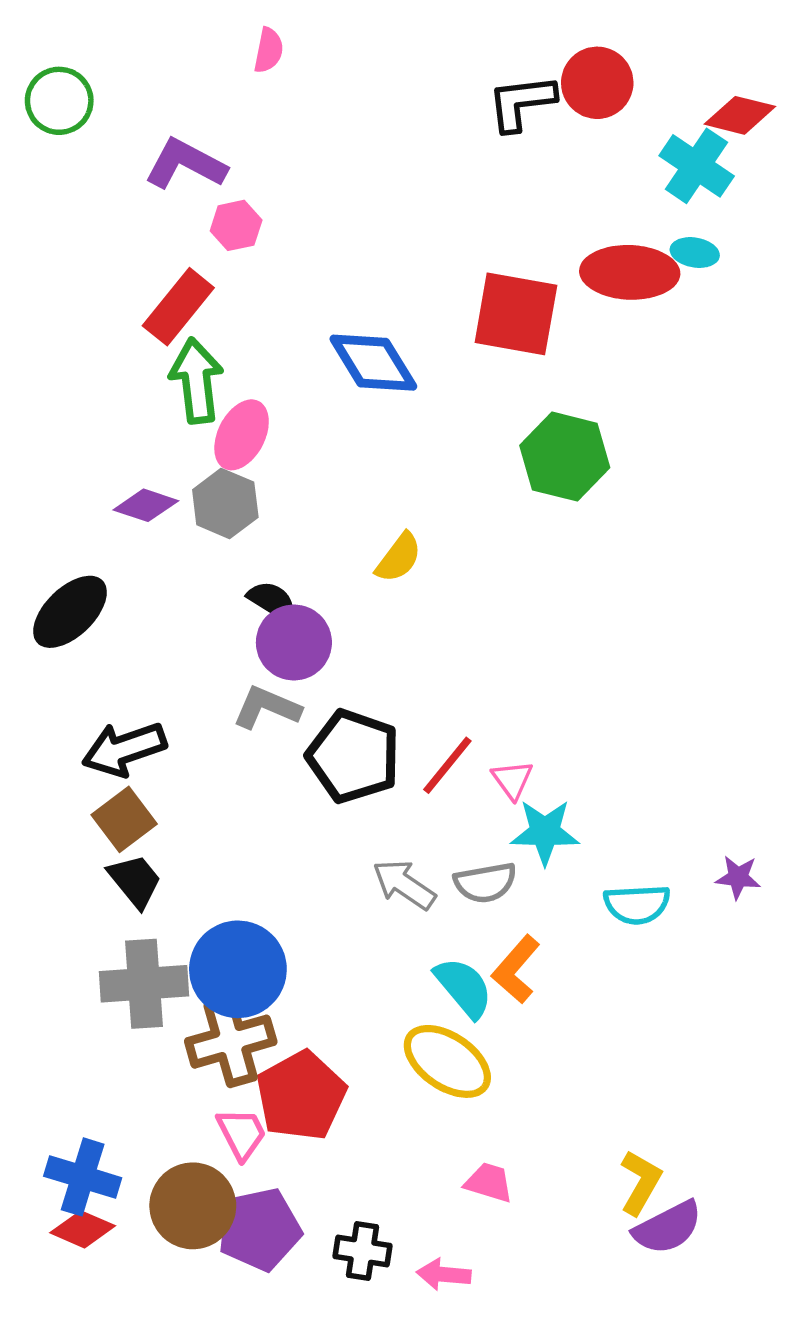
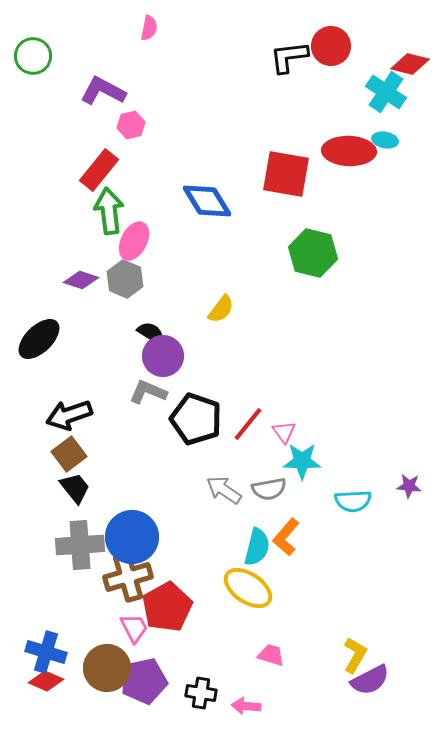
cyan semicircle: (464, 987) -> (257, 547), turned 54

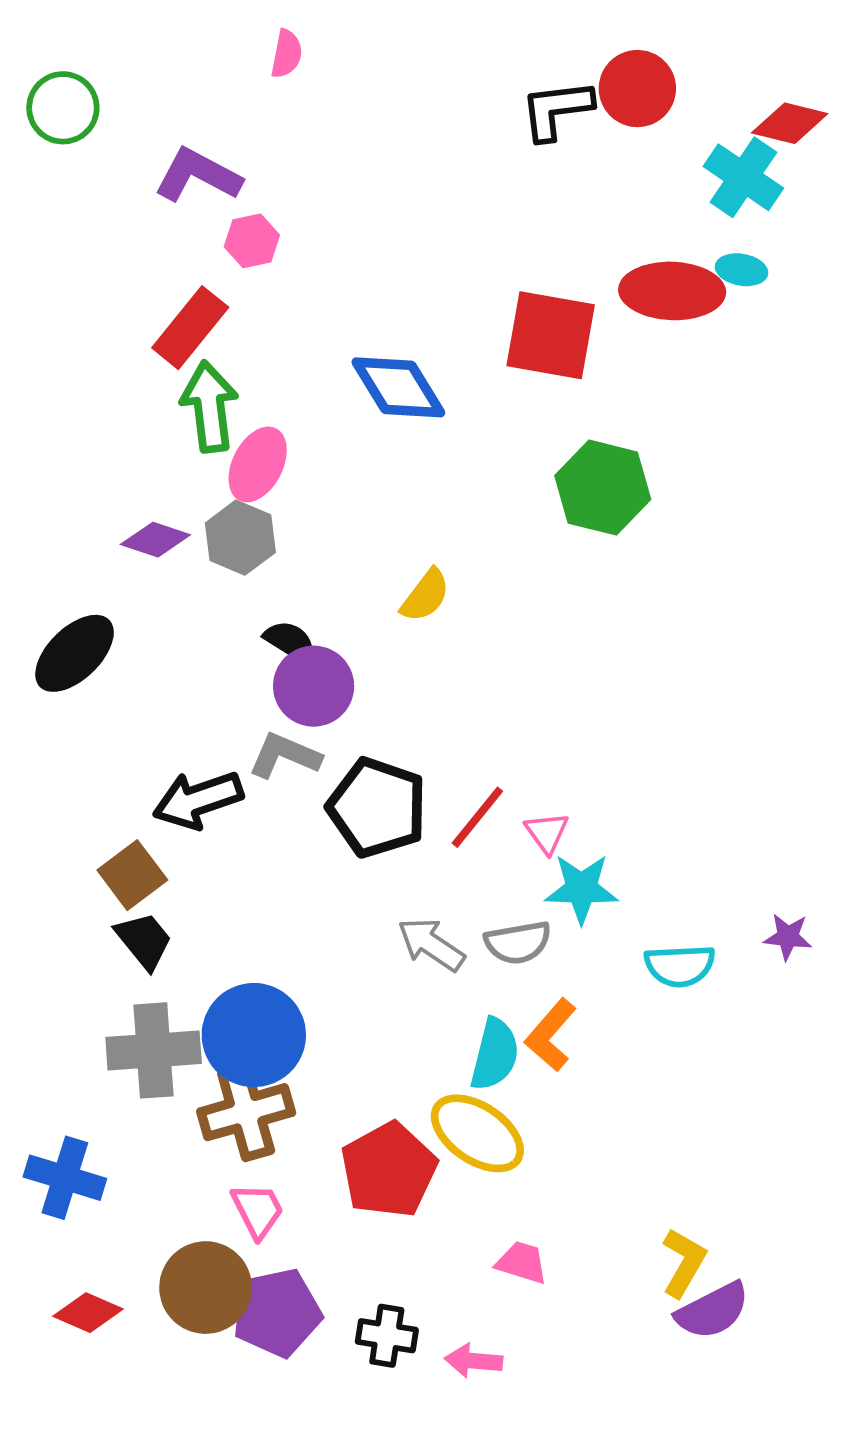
black arrow: (69, 415) -> (198, 800), moved
red pentagon: (167, 607) -> (389, 1170), moved
blue cross: (46, 652) -> (65, 1178), moved

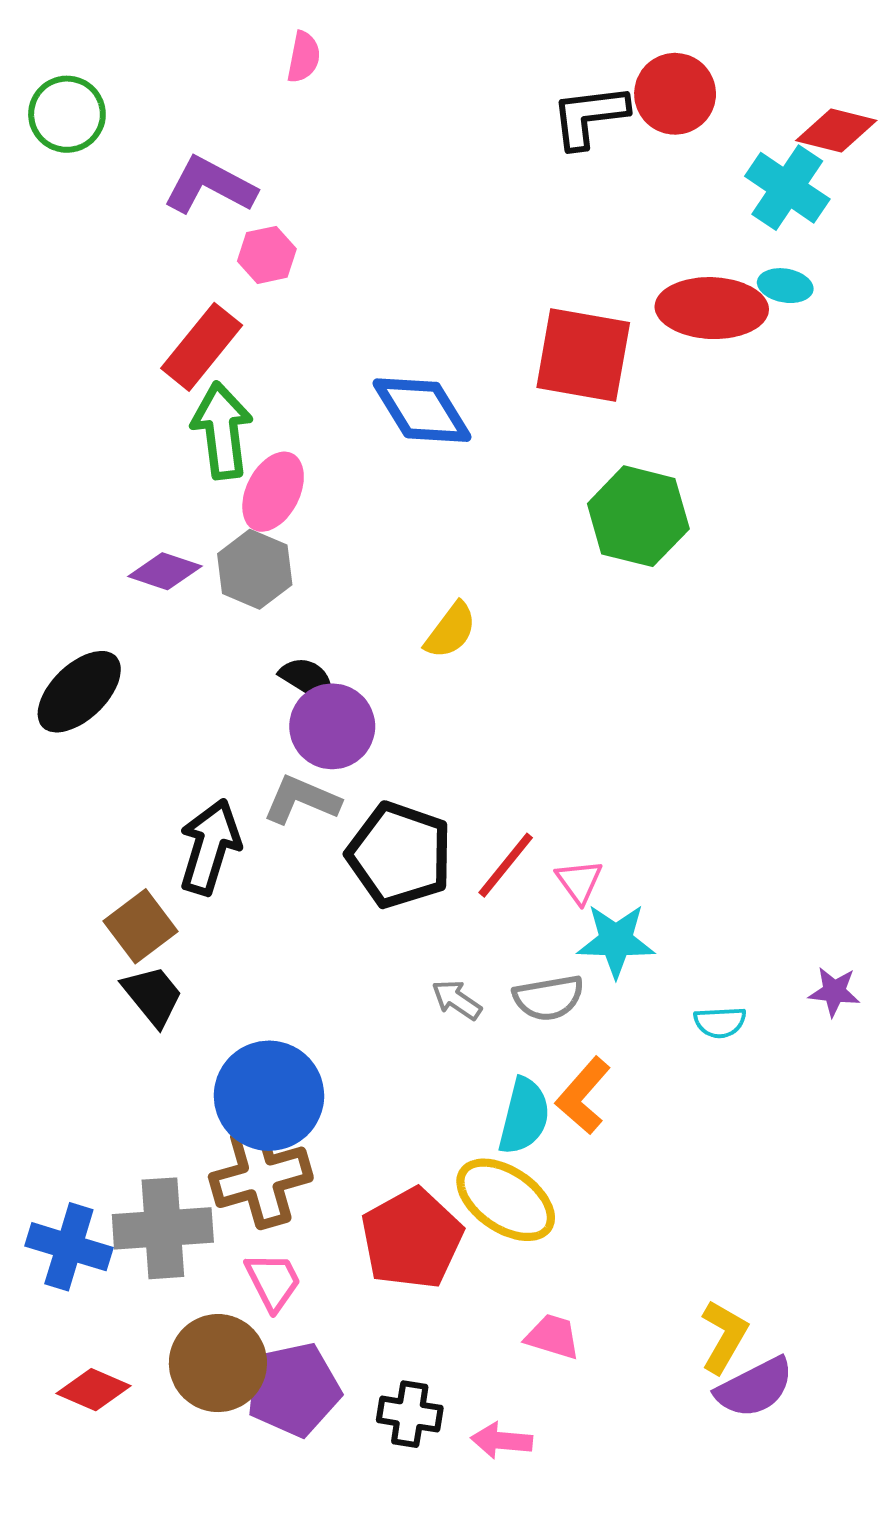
black arrow: (198, 800) -> (210, 847), turned 126
gray arrow: (431, 944) -> (457, 1000), size x0.7
cyan semicircle: (680, 966) -> (720, 1022), size x0.7
gray cross: (154, 1050) -> (163, 1228), moved

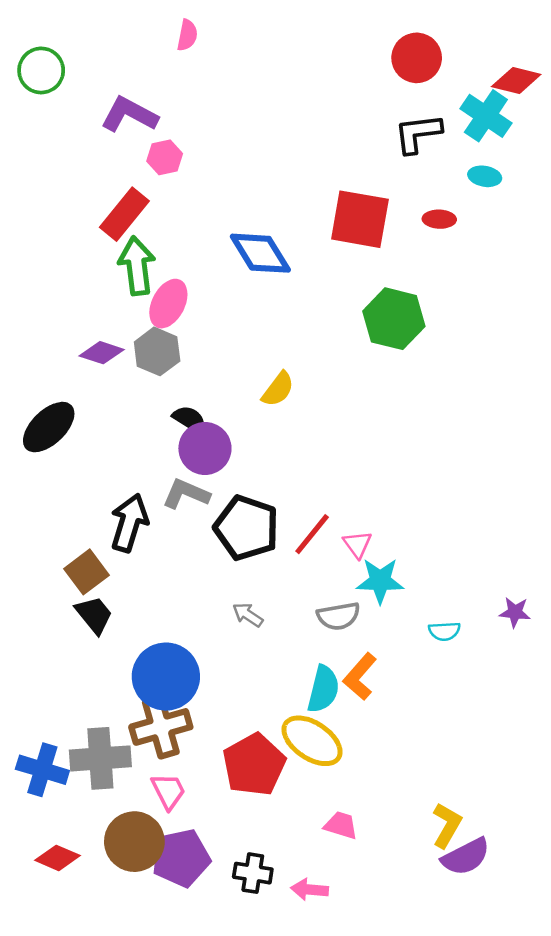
black L-shape: (589, 116) -> (418, 133), moved
red ellipse: (712, 308) -> (439, 219), moved, size x0.5
gray arrow: (457, 1000) -> (248, 615), moved

